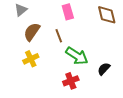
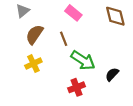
pink rectangle: (68, 12) -> (73, 13), turned -35

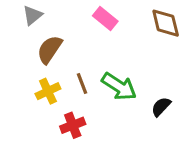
brown line: (64, 39) -> (82, 83), moved
red cross: (77, 87) -> (73, 125), moved

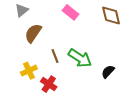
yellow cross: (48, 91) -> (29, 71), moved
red cross: (73, 125) -> (49, 84), turned -35

